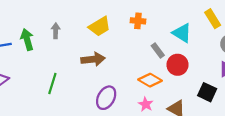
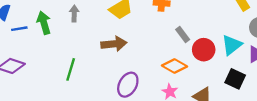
cyan triangle: (182, 33) -> (232, 45), moved, turned 50

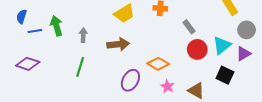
gray arrow: (74, 13) -> (83, 35), moved
gray rectangle: (183, 34) -> (189, 27), moved
orange diamond: (174, 66) -> (158, 64), moved

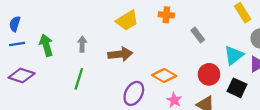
green arrow: (57, 26) -> (46, 45), moved
blue line: (35, 31) -> (17, 44), moved
red circle: (197, 49) -> (209, 74), moved

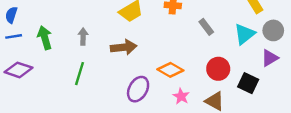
cyan triangle: (234, 55) -> (245, 34), moved

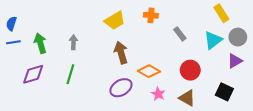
brown arrow: (124, 47) -> (121, 53), moved, turned -100
purple diamond: (18, 70) -> (33, 74), moved, turned -35
black square: (248, 83) -> (224, 92), moved
purple ellipse: (138, 89) -> (121, 88), turned 30

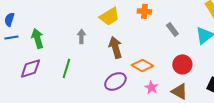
gray arrow: (73, 42) -> (81, 36), moved

